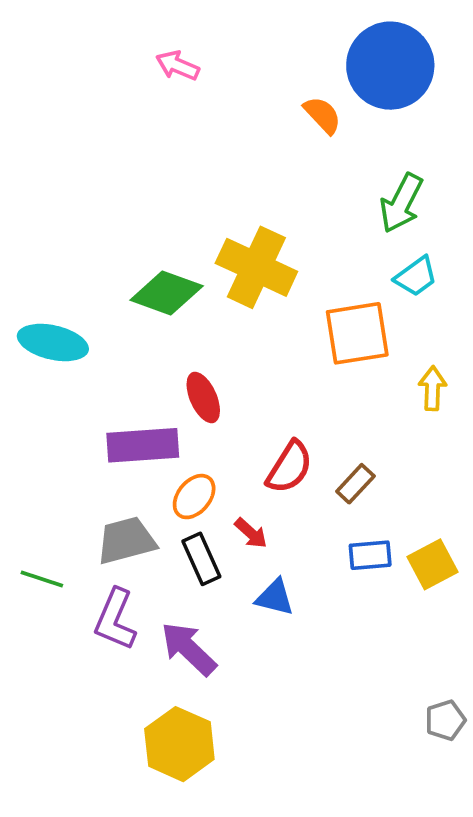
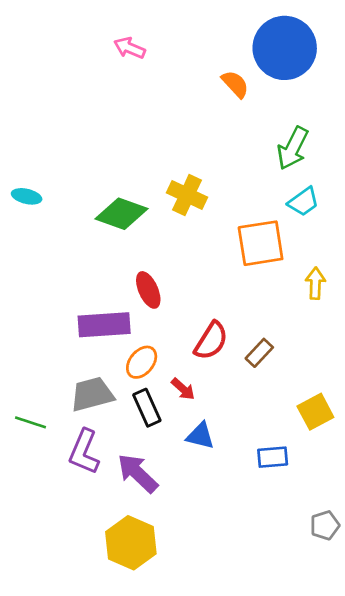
yellow cross: (256, 267) -> (187, 195), size x0.7
cyan ellipse: (53, 342) -> (27, 196), moved, size x0.6
blue rectangle: (370, 555) -> (273, 457), moved

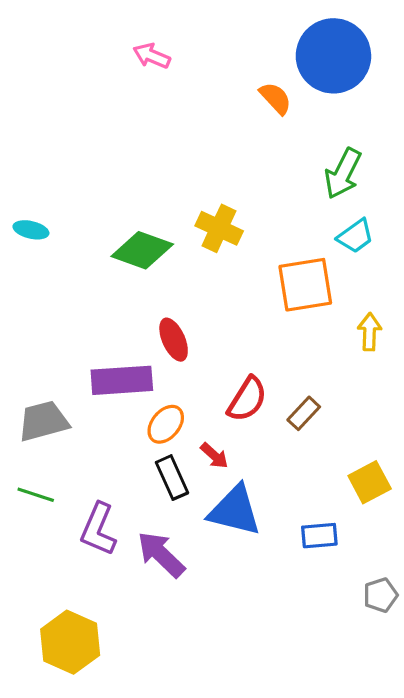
gray trapezoid: (92, 394) -> (43, 421), moved
blue triangle: (200, 436) -> (235, 510), size x1.6
gray pentagon: (325, 525) -> (381, 595), moved
yellow hexagon: (131, 543) -> (70, 642), moved

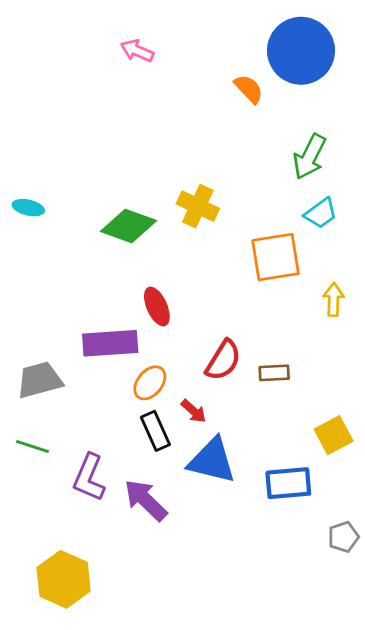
brown rectangle: (304, 413) -> (274, 373), turned 44
blue rectangle: (319, 536) -> (288, 483), size x1.4

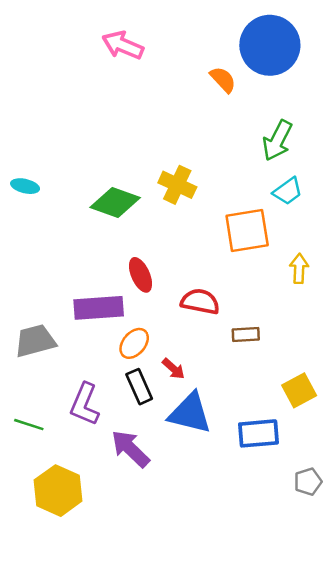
pink arrow: (137, 51) -> (123, 45), size x1.4
red semicircle: (223, 360) -> (200, 302), moved, turned -111
green line: (33, 446) -> (29, 425), moved
purple L-shape: (89, 478) -> (85, 404), moved
yellow hexagon: (64, 579) -> (58, 491), moved

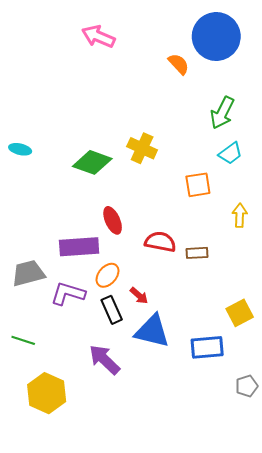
orange square: (247, 230) -> (198, 185), size x0.7
brown rectangle: (246, 335) -> (197, 253), moved
purple L-shape: (85, 404) -> (68, 294), moved, turned 84

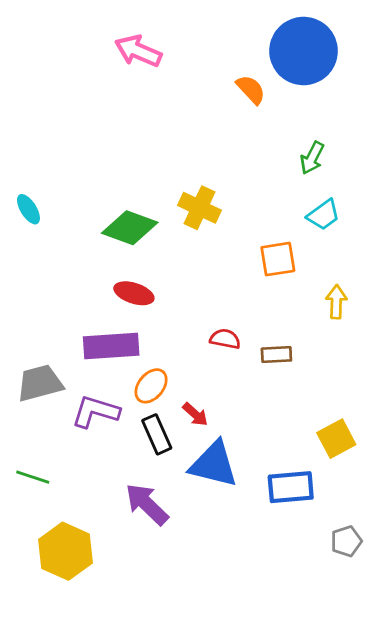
green arrow: (222, 113) -> (312, 158), size x0.7
cyan ellipse: (20, 149) -> (28, 209), turned 45
red ellipse: (113, 220) -> (134, 293), moved, turned -48
red semicircle: (160, 242) -> (225, 339), size x0.7

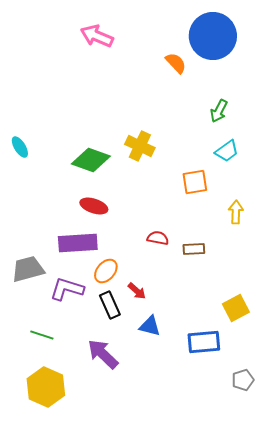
blue triangle: (214, 464) -> (150, 326), size x0.6
green line: (33, 477) -> (42, 335), moved

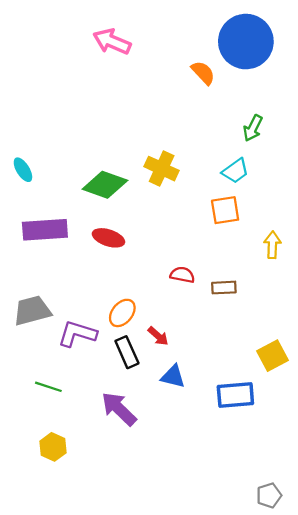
cyan trapezoid: (227, 151) -> (235, 171), moved
purple rectangle: (78, 243) -> (45, 230), moved
gray pentagon: (243, 380) -> (269, 495), moved
yellow hexagon: (46, 387) -> (53, 447), size x0.6

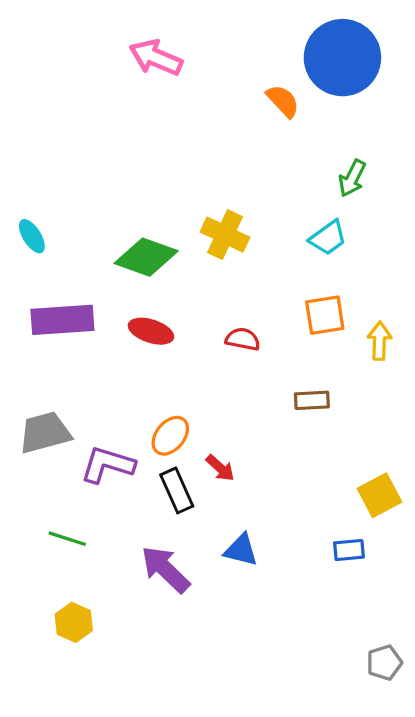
orange square: (225, 210) -> (325, 315), moved
red semicircle: (182, 275) -> (243, 339), moved
blue triangle: (173, 376) -> (241, 550), moved
blue rectangle: (235, 395) -> (349, 550), moved, size x0.6
gray pentagon: (269, 495) -> (384, 663), moved

